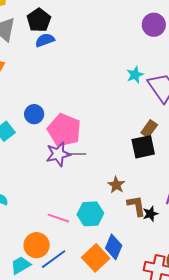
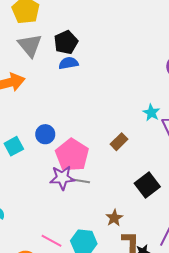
cyan star: (135, 75) -> (151, 113), turned -30
brown rectangle: (149, 129) -> (119, 142), moved
black square: (143, 147) -> (147, 185), turned -35

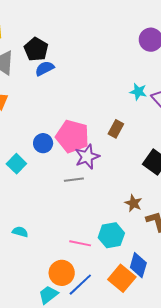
pink pentagon: (72, 155) -> (72, 136), moved
purple star: (62, 178) -> (87, 157), moved
gray line: (80, 181) -> (74, 180), moved

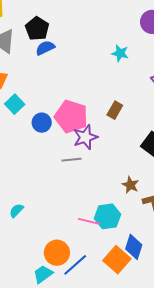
cyan star: (138, 92) -> (120, 53), moved
cyan square: (16, 164) -> (15, 104), moved
cyan semicircle: (20, 232) -> (16, 211), turned -63
pink line: (80, 243) -> (89, 221), moved

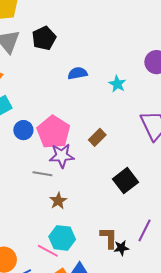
blue semicircle: (45, 48) -> (78, 73), moved
brown star: (130, 185) -> (58, 201), moved
pink line: (89, 221) -> (48, 251), moved

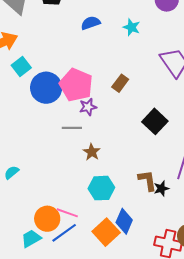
blue circle: (23, 130) -> (46, 88), size x1.6
purple star: (62, 156) -> (88, 107), size x0.7
pink line: (48, 251) -> (67, 213), moved

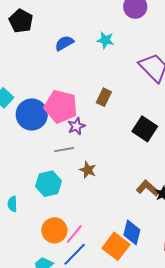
cyan semicircle: (12, 172) -> (12, 204), turned -42
brown L-shape: (147, 180) -> (148, 188), turned -30
cyan hexagon: (101, 188) -> (49, 184), moved
pink line: (67, 213) -> (74, 234), turned -60
orange circle: (47, 219) -> (54, 230), moved

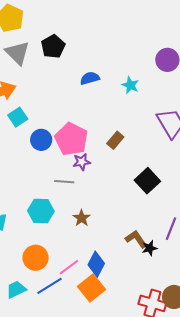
blue circle: (32, 114) -> (41, 140), size x0.7
brown star: (88, 170) -> (82, 218), moved
blue diamond: (132, 232) -> (96, 264), moved
pink line: (74, 234) -> (69, 267), moved

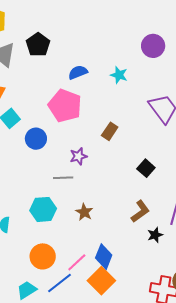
pink pentagon: (71, 139) -> (65, 106), moved
black square: (147, 181) -> (146, 168), size x0.7
brown L-shape: (136, 239) -> (140, 211), moved, turned 95

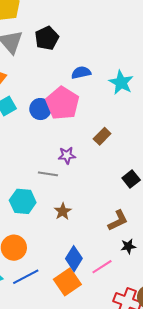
cyan star: (119, 75) -> (121, 83), size x1.4
blue circle: (36, 139) -> (40, 109), moved
pink line: (77, 262) -> (102, 267), moved

